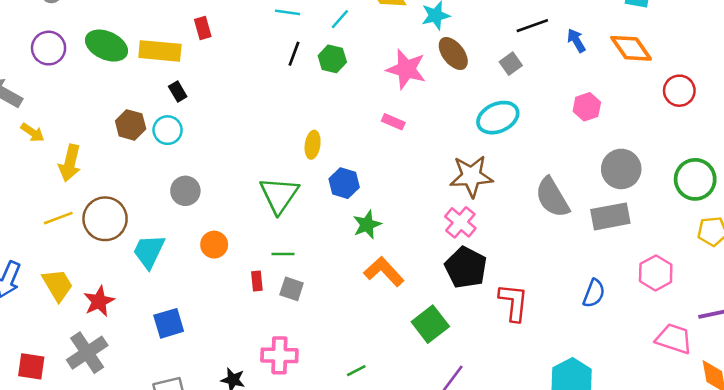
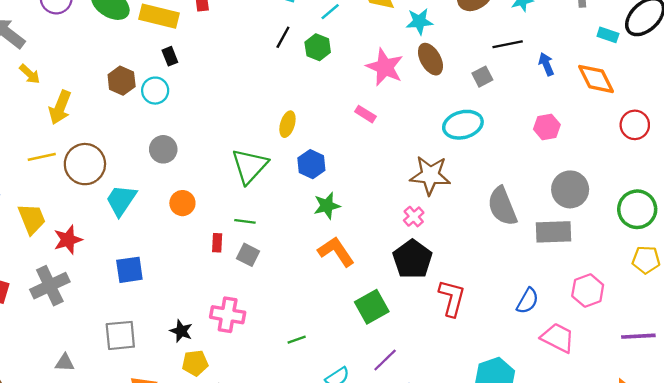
pink cross: (460, 222) -> (414, 217), size x0.7
pink trapezoid: (674, 339) -> (558, 338), moved

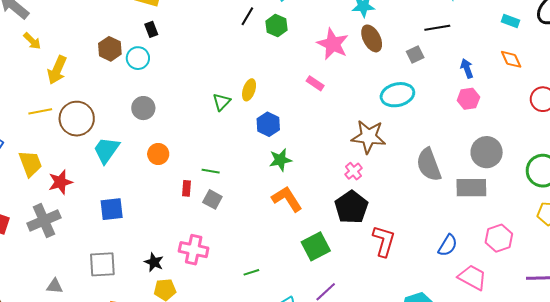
cyan rectangle: (608, 35) -> (511, 21), moved
blue arrow: (546, 64) -> (467, 68), moved
orange diamond: (596, 79) -> (511, 59), size x0.7
green triangle: (250, 166) -> (222, 102), moved, size x0.6

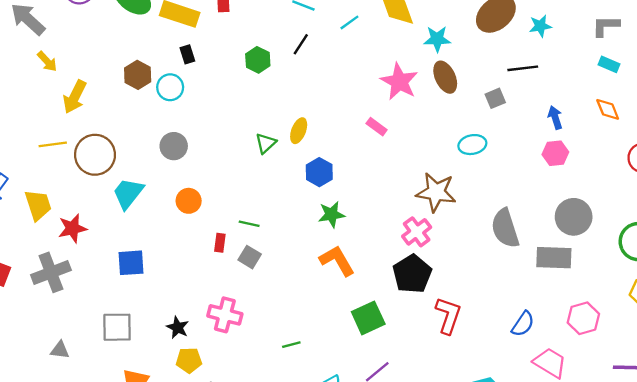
green hexagon: (276, 26) -> (258, 60), moved
cyan ellipse: (397, 95) -> (472, 145), size x0.7
pink cross: (354, 171) -> (417, 232), size x1.4

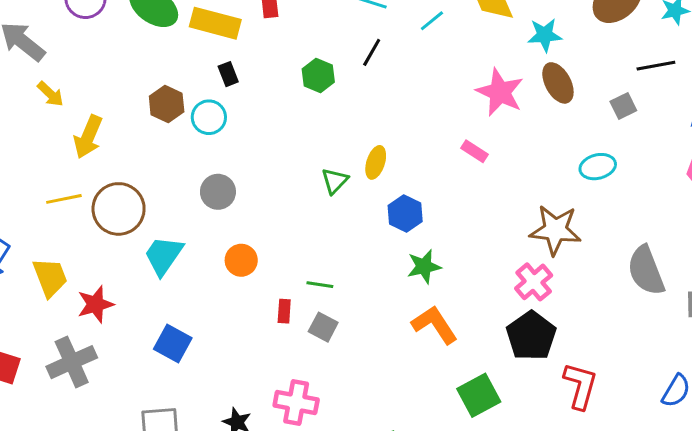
blue square: (131, 263) -> (173, 344), turned 36

